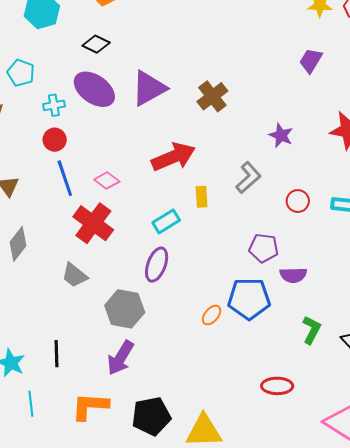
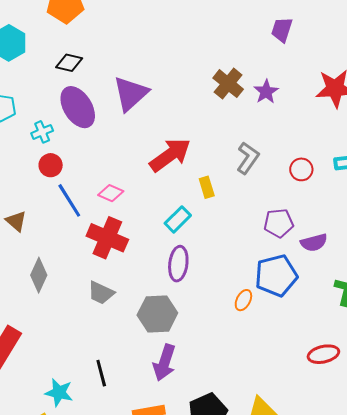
purple ellipse: (94, 89) -> (78, 107), turned 36
brown cross: (212, 96) -> (228, 84), moved
purple star: (281, 135) -> (266, 92), moved, turned 30

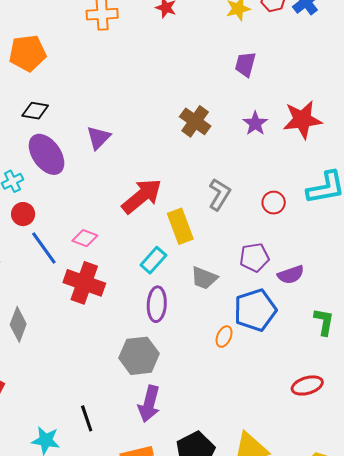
purple star: (266, 92) -> (255, 123), moved
purple triangle: (131, 94) -> (98, 138), size x0.7
yellow rectangle: (207, 187) -> (180, 226), size x1.6
gray trapezoid: (101, 293) -> (204, 278), moved

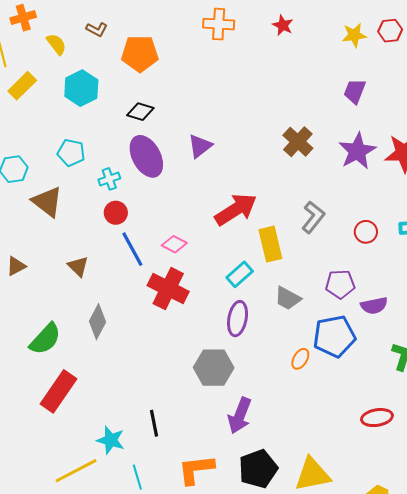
purple star: (255, 123) -> (357, 151), size x1.5
purple arrow: (149, 404) -> (240, 416), moved

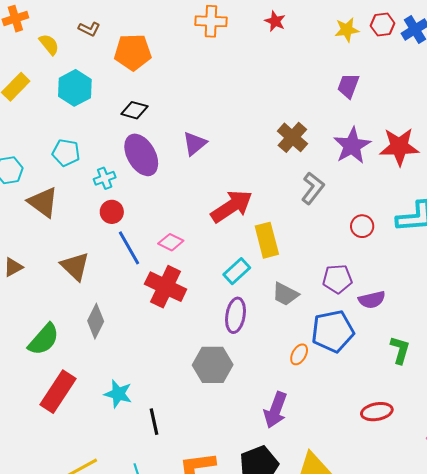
gray L-shape: (313, 217) -> (313, 188), moved
brown triangle: (78, 266) -> (75, 266), size x1.4
purple arrow: (240, 416) -> (276, 410), moved
cyan star: (111, 440) -> (118, 394), moved

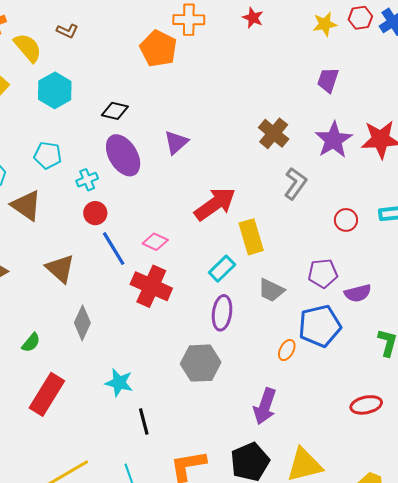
yellow semicircle: (49, 44) -> (28, 48), size x1.4
orange pentagon: (133, 52) -> (158, 49), moved, turned 30
green semicircle: (44, 339) -> (31, 343), size x0.6
cyan star: (118, 394) -> (119, 383), moved

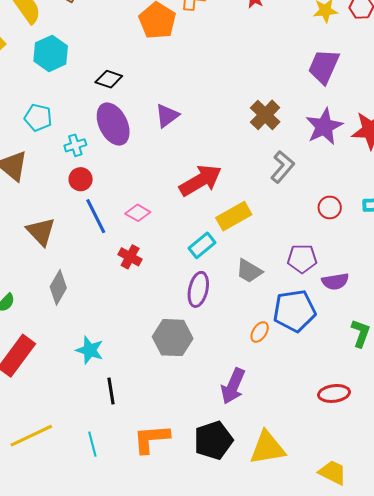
purple trapezoid: (328, 80) -> (324, 67), size x1.4
yellow rectangle: (251, 237) -> (234, 216), turned 72
red cross: (151, 286) -> (130, 257), size x0.6

